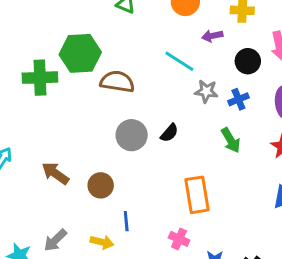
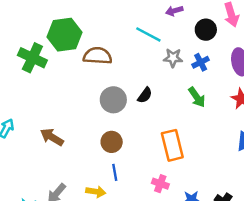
green cross: (40, 78) -> (32, 58), turned 32
brown circle: (101, 185) -> (112, 142), moved

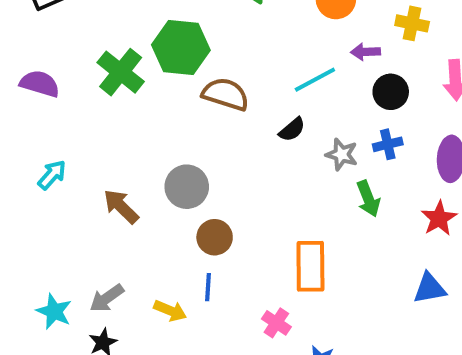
black circle: (206, 30) -> (391, 92), moved
cyan line: (148, 34) -> (315, 80), turned -70
gray star: (173, 58) -> (342, 154), moved
black semicircle: (145, 95) -> (292, 130), moved
gray circle: (113, 100) -> (187, 187), moved

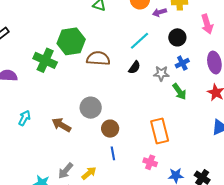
purple arrow: (365, 52) -> (159, 12), moved
yellow arrow: (170, 311) -> (89, 173), moved, turned -49

